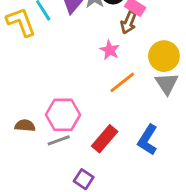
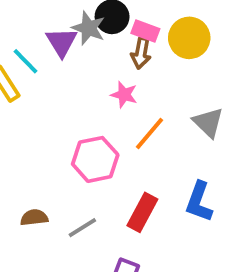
yellow circle: (164, 56) -> (189, 38), moved
pink hexagon: (63, 115) -> (95, 159), moved

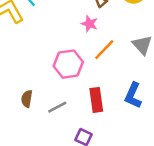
red rectangle: (142, 212) -> (96, 100), turned -40
brown semicircle: (34, 218) -> (27, 99), turned -77

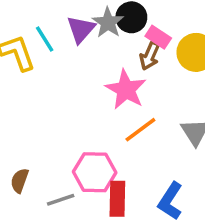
pink star: (89, 24) -> (126, 90), size x1.6
pink hexagon: (68, 64) -> (95, 172), moved

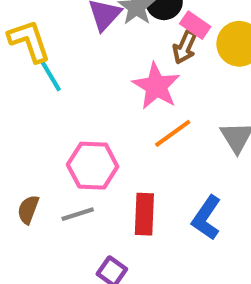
cyan line: (45, 39) -> (51, 76), moved
pink hexagon: (95, 172) -> (93, 166), moved
brown semicircle: (20, 181) -> (28, 210), moved

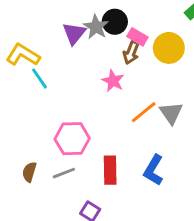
yellow L-shape: (29, 41) -> (23, 55), turned -36
pink star: (156, 86) -> (113, 81), size x0.7
orange line: (173, 133) -> (144, 112), moved

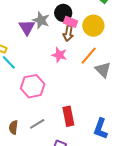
black circle: (115, 22) -> (63, 13), moved
orange line: (144, 112) -> (89, 56), moved
pink hexagon: (72, 139) -> (33, 86), moved
blue L-shape: (153, 170) -> (101, 129), moved

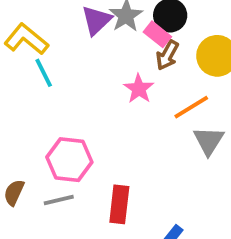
pink rectangle: (71, 22) -> (157, 34), moved
pink hexagon: (33, 86) -> (69, 160), moved

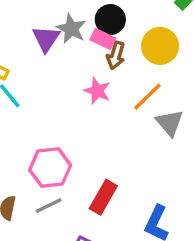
red rectangle: (119, 204) -> (103, 197), turned 36

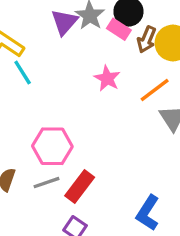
brown arrow: (116, 55) -> (147, 39), moved
red rectangle: (103, 197) -> (80, 186), moved

